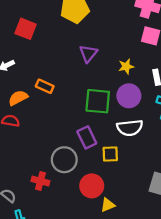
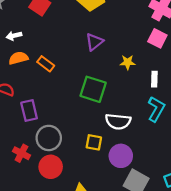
purple circle: (129, 96) -> (121, 156), moved
orange semicircle: (18, 98) -> (18, 58), moved
purple rectangle: (87, 137) -> (29, 110), moved
red circle: (92, 186) -> (51, 167), moved

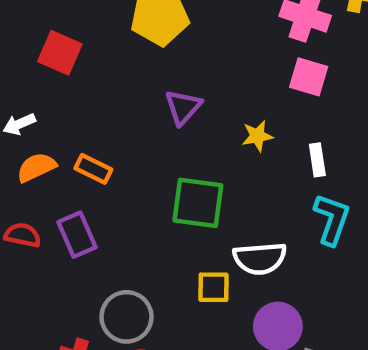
purple rectangle: (29, 110) -> (77, 235), moved
yellow square: (94, 142) -> (214, 287), moved

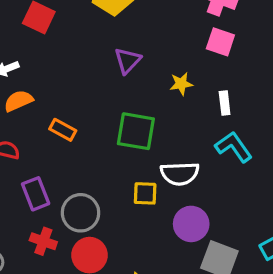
orange rectangle: (93, 169) -> (63, 130), moved
cyan L-shape: (332, 219) -> (234, 147), turned -57
purple rectangle: (77, 235) -> (36, 194), moved

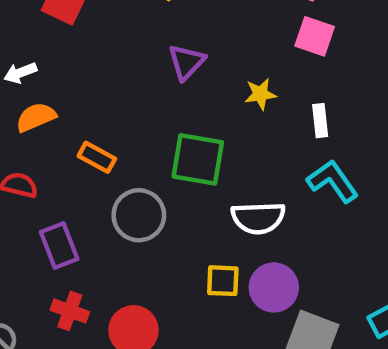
yellow square: (145, 193) -> (223, 281), moved
gray circle: (81, 213) -> (139, 215), moved

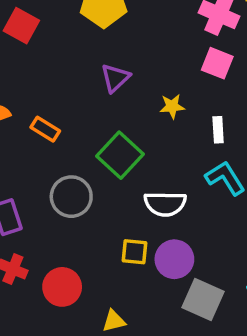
orange rectangle: (97, 157) -> (45, 129), moved
green square: (198, 159) -> (120, 155), turned 30

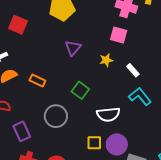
pink square: (217, 63) -> (119, 35), moved
white rectangle: (218, 130) -> (133, 70), turned -32
green square: (120, 155) -> (80, 90), size x0.7

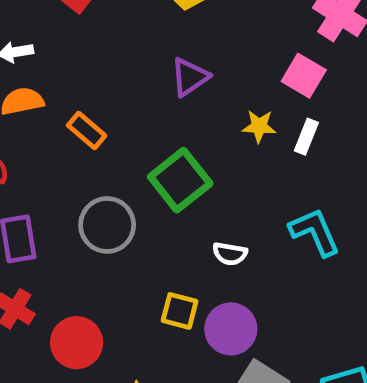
white rectangle: (133, 70) -> (306, 137), moved, turned 48
green square: (80, 90) -> (180, 180), size x1.4
white semicircle: (108, 114) -> (230, 254), size x0.6

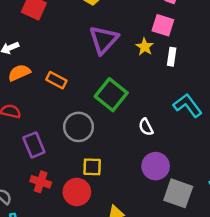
purple triangle: (190, 77) -> (104, 40), size x1.4
yellow star: (259, 126) -> (145, 47), moved, turned -30
white semicircle: (230, 254) -> (146, 127), turned 66
yellow square: (180, 311) -> (92, 167), moved

